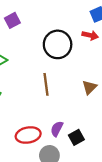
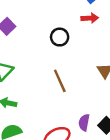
black circle: (58, 44) -> (60, 37), size x0.6

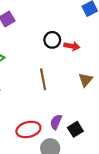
red arrow: (90, 18) -> (72, 46), moved

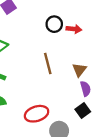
brown triangle: (86, 80) -> (79, 70), moved
purple semicircle: (56, 122) -> (85, 89), moved, turned 144

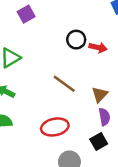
brown line: (48, 63) -> (64, 84), turned -45
red ellipse: (37, 114) -> (55, 127), moved

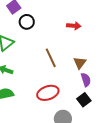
black circle: (76, 40) -> (27, 22), moved
brown line: (64, 84) -> (51, 58), turned 36

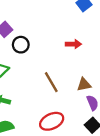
brown triangle: (80, 63) -> (84, 85), turned 48

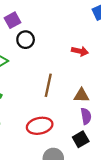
brown line: (51, 82) -> (48, 85), turned 30

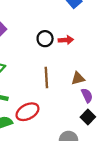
black circle: (26, 40) -> (45, 39), moved
red ellipse: (40, 126) -> (27, 112), moved

